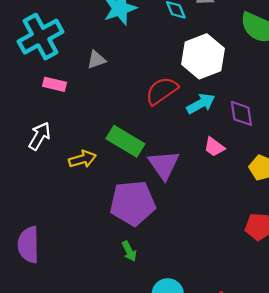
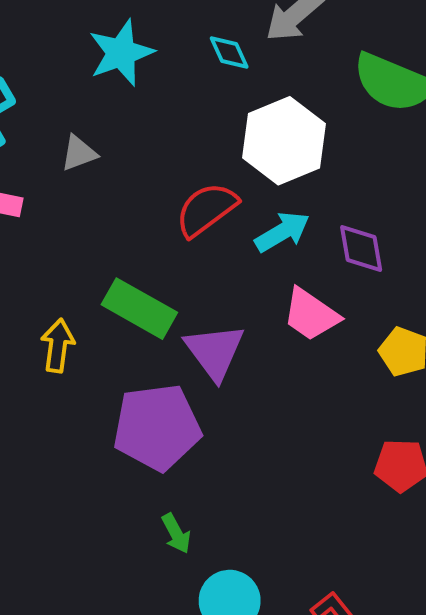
pink trapezoid: (214, 147) -> (311, 315), size x1.4
yellow arrow: (82, 159) -> (58, 346), turned -65
green arrow: (129, 251) -> (176, 533), moved

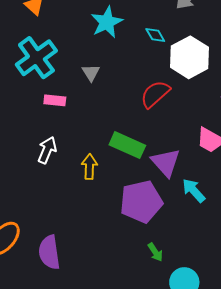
cyan diamond: (229, 53) -> (155, 35), moved
gray triangle: (79, 153) -> (91, 73), turned -36
cyan arrow: (282, 232) -> (194, 191), moved, turned -96

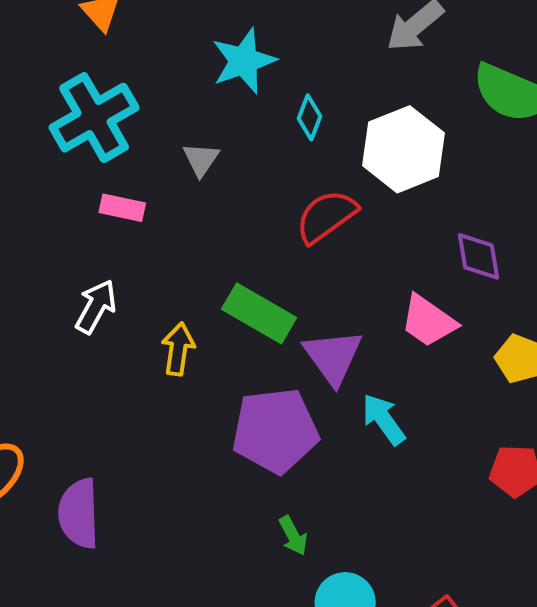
cyan diamond: (155, 35) -> (310, 117), moved, turned 45

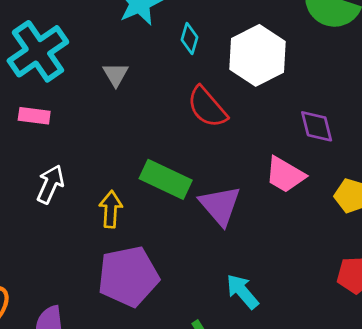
pink rectangle: (122, 208) -> (34, 116), moved
red semicircle: (326, 216) -> (207, 107), turned -90
cyan arrow: (384, 419) -> (242, 292), moved
purple pentagon: (275, 431) -> (128, 276), moved

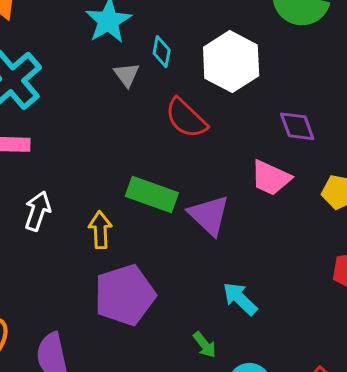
gray triangle: (116, 74) -> (127, 75), moved

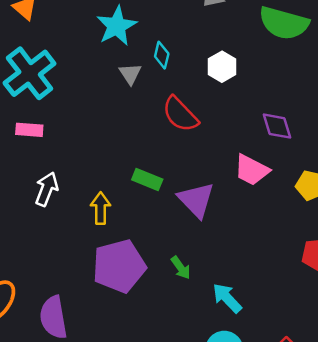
white hexagon: (231, 62) -> (222, 67), size x0.6
green rectangle: (152, 195) -> (147, 180), size x0.7
cyan arrow: (240, 299) -> (227, 298), moved
green arrow: (205, 345) -> (181, 268), moved

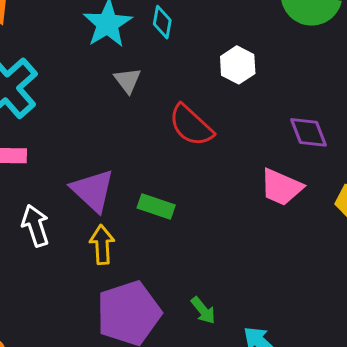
cyan diamond: (162, 55) -> (162, 22), moved
white arrow: (47, 189) -> (35, 226), turned -36
purple triangle: (196, 200) -> (93, 190), moved

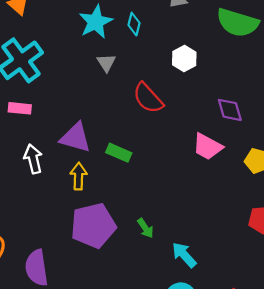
purple triangle: (93, 190) -> (75, 138), turned -32

